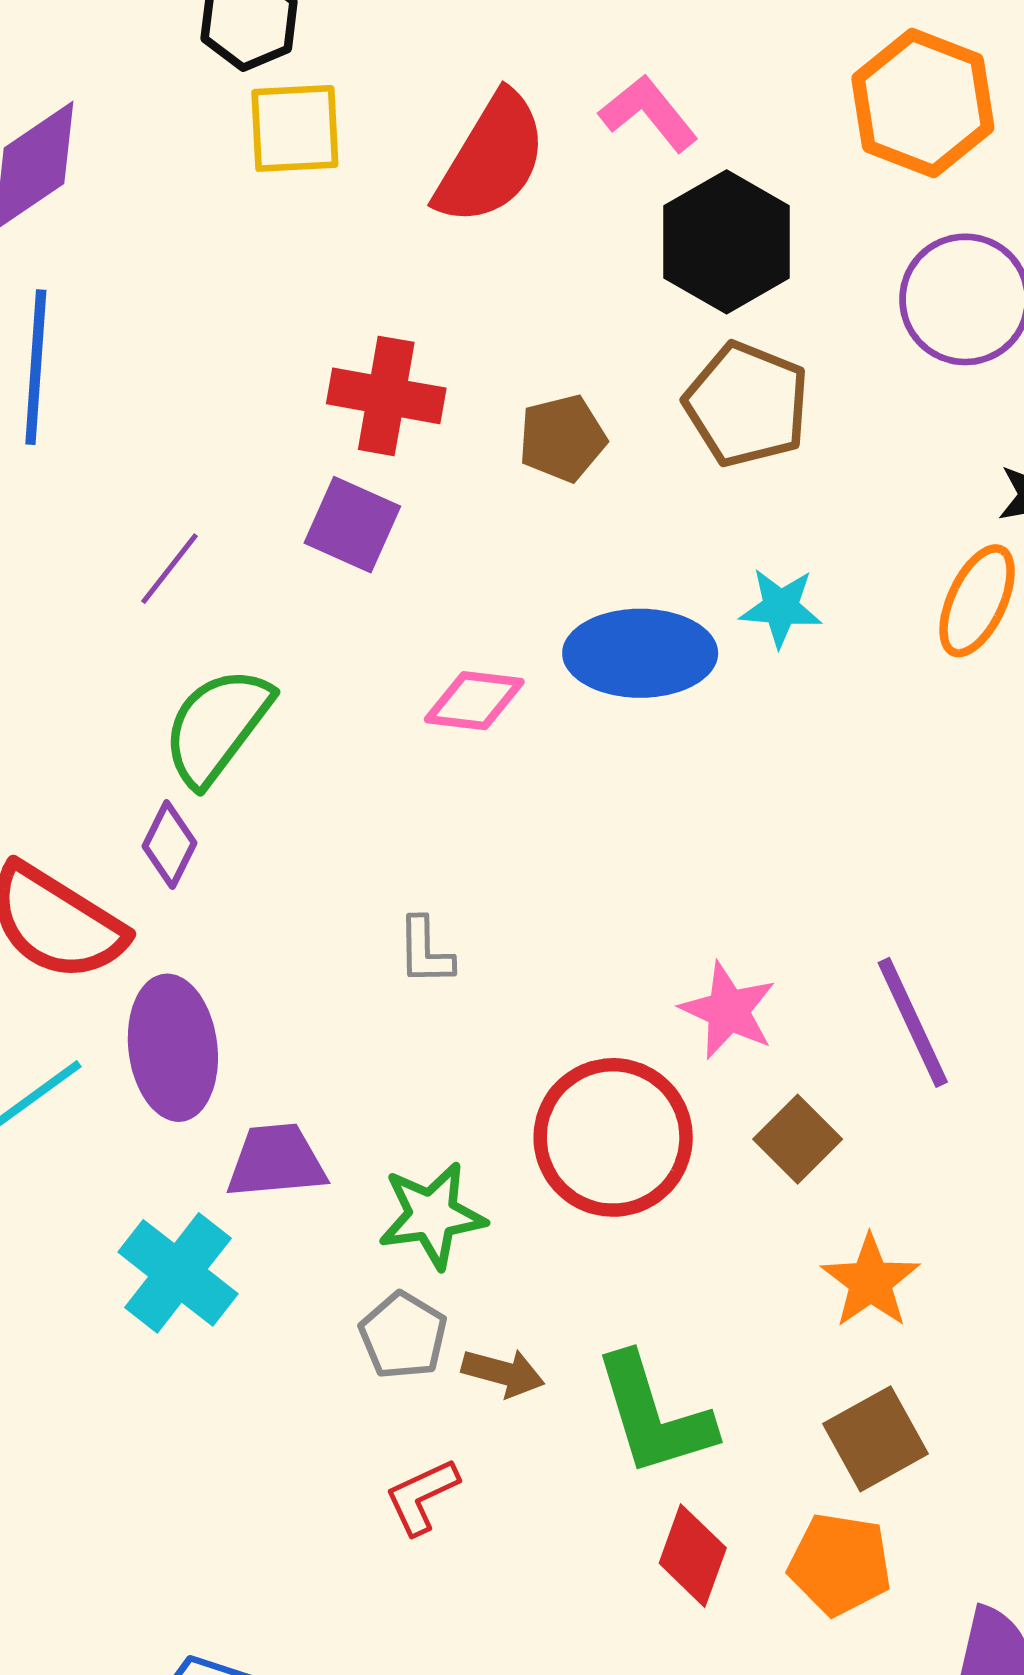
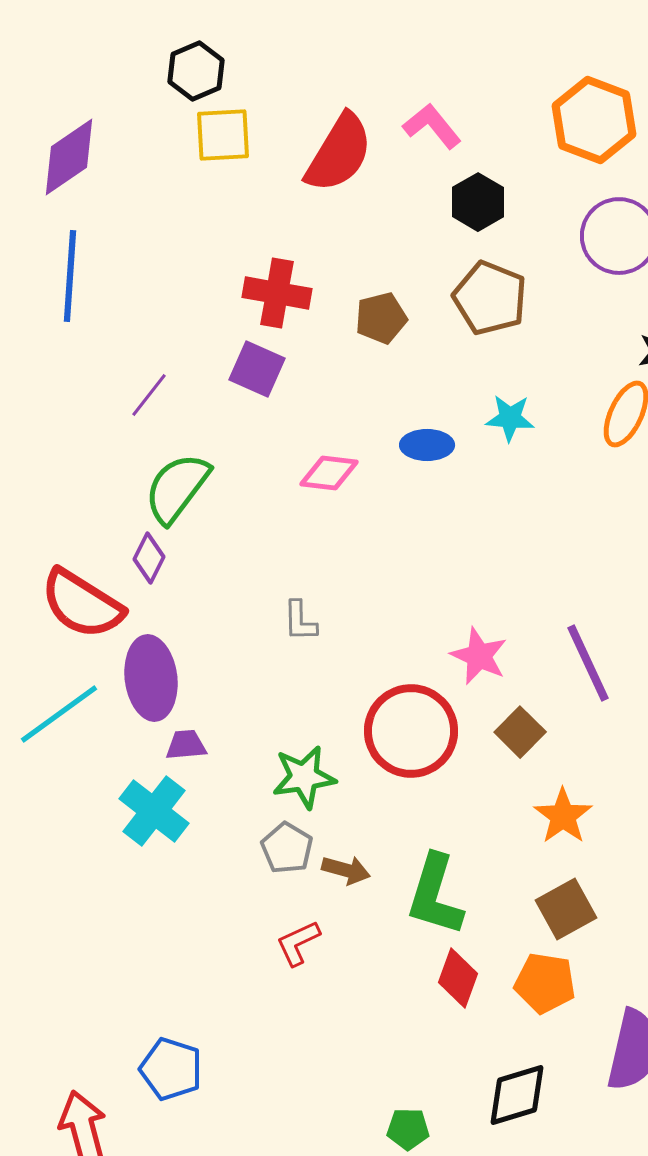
black hexagon: (727, 242) -> (478, 202), size x0.7
blue ellipse: (640, 653) -> (427, 445), size x0.6
purple trapezoid: (276, 1161) -> (186, 745), moved, size x0.7
green L-shape: (654, 1415) -> (435, 895), turned 34

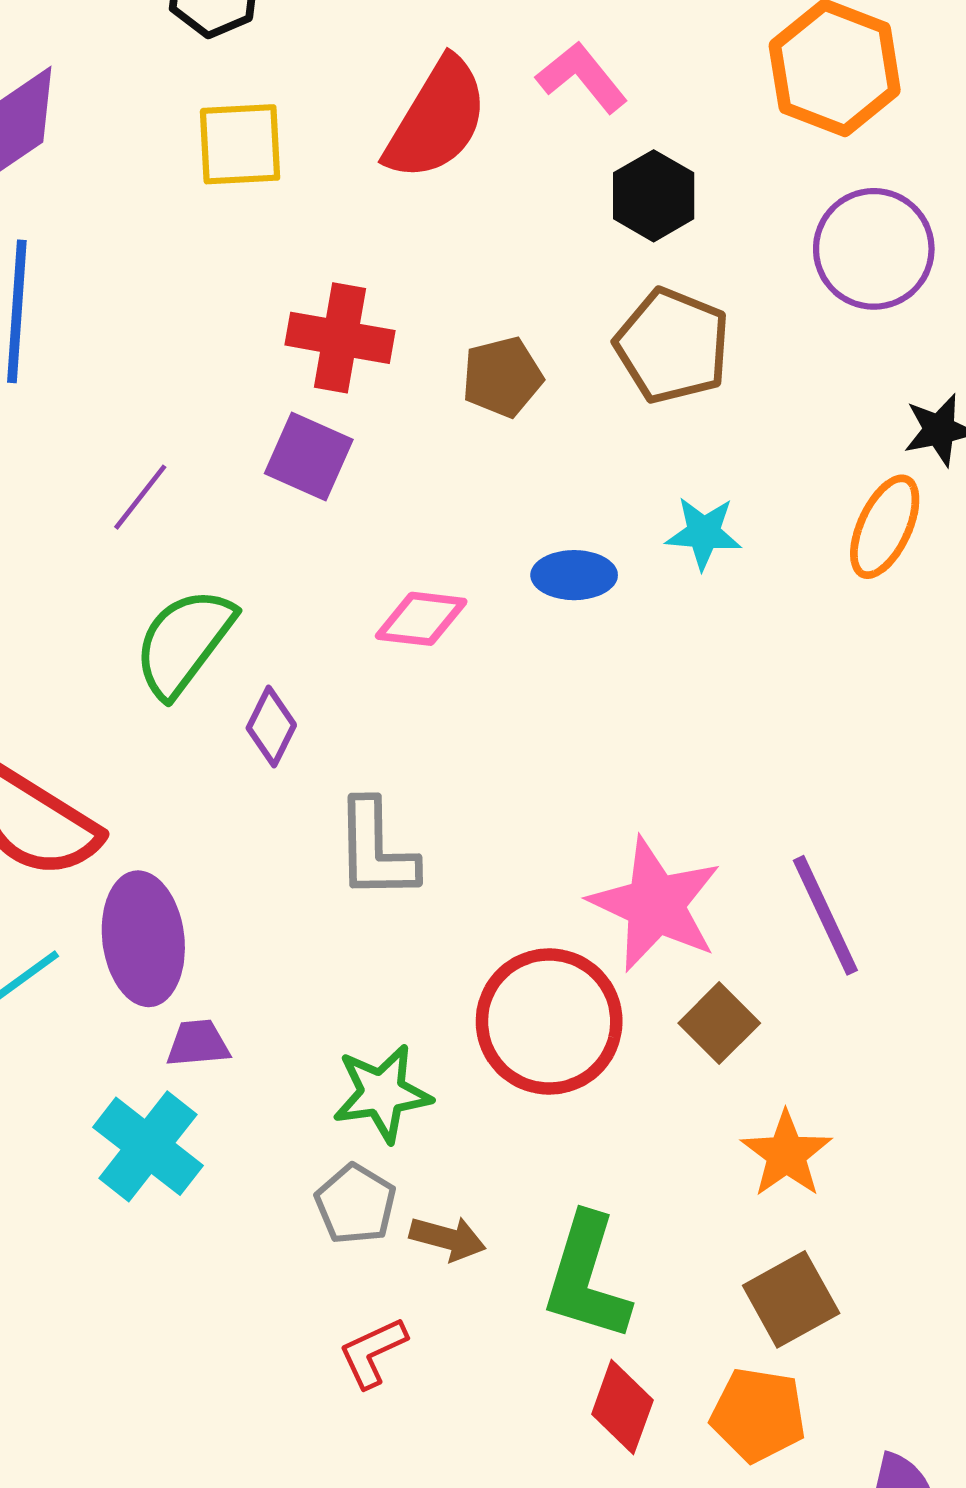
yellow square: (223, 135) -> (240, 144), moved
purple diamond: (149, 558) -> (271, 727), moved
gray L-shape: (300, 621) -> (376, 850), size x1.6
pink star: (479, 656) -> (655, 904), size x1.5

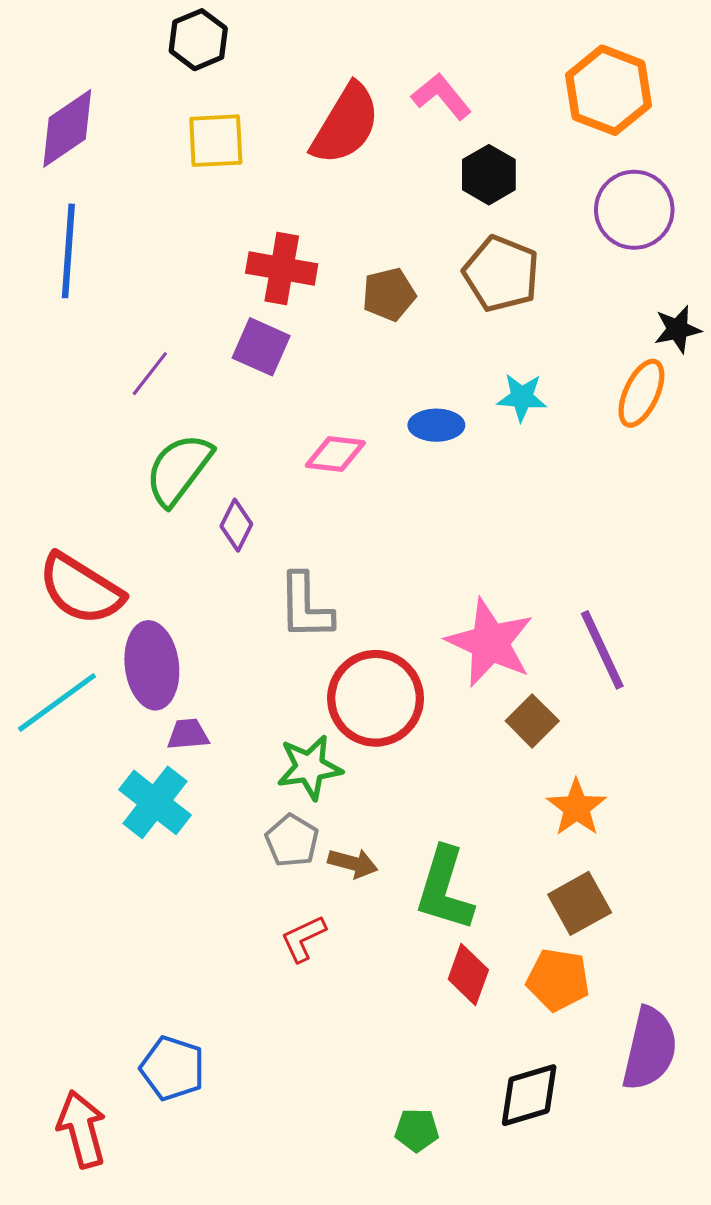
red circle: (549, 1021) -> (376, 698), moved

